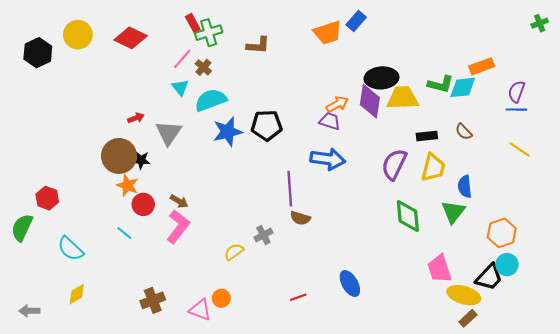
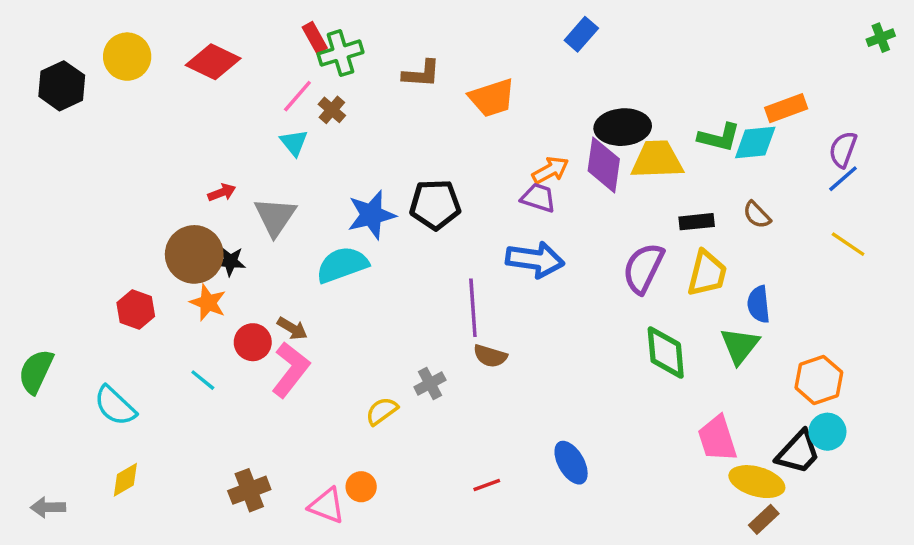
orange trapezoid: (328, 33) -> (492, 98), moved
cyan semicircle: (211, 100) -> (342, 265), moved
blue line: (516, 110) -> (843, 179), turned -42
red hexagon: (47, 198) -> (136, 309), moved
red circle: (143, 204) -> (253, 342), moved

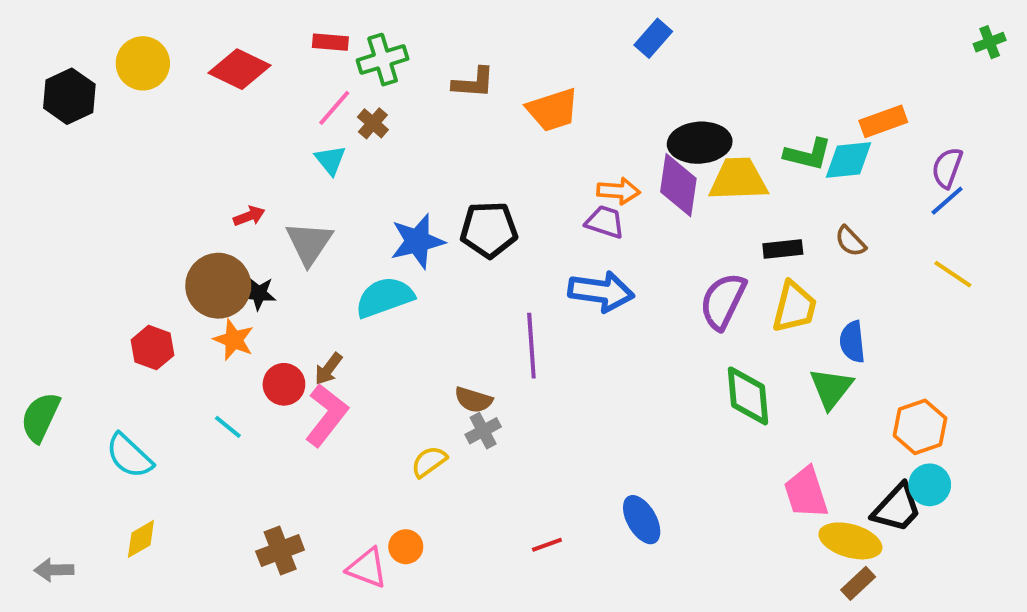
red rectangle: (315, 38) -> (330, 42), moved, turned -56
orange arrow: (550, 170) -> (618, 191), turned 33
brown arrow: (292, 328) -> (328, 369), turned 96
brown semicircle: (490, 356) -> (473, 400), moved

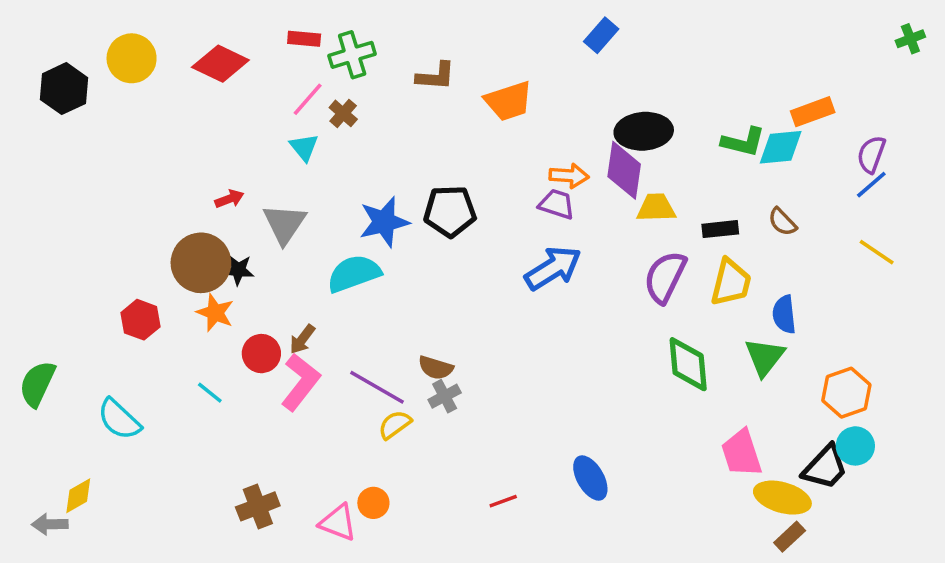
yellow trapezoid: (738, 179) -> (656, 208), moved, size x0.7
blue arrow: (601, 292) -> (553, 268), turned -40
purple line: (531, 346) -> (377, 387), moved, turned -56
yellow diamond: (141, 539) -> (78, 496), moved

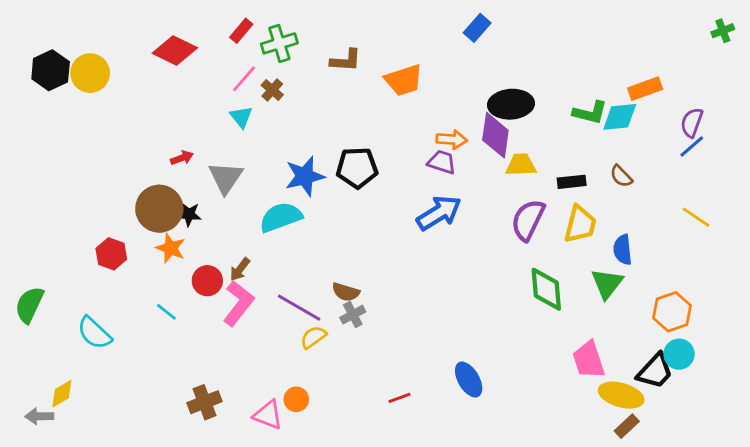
red rectangle: (304, 39) -> (241, 31), turned -55
yellow circle: (132, 58) -> (90, 73), moved
yellow line: (877, 252) -> (696, 217), moved

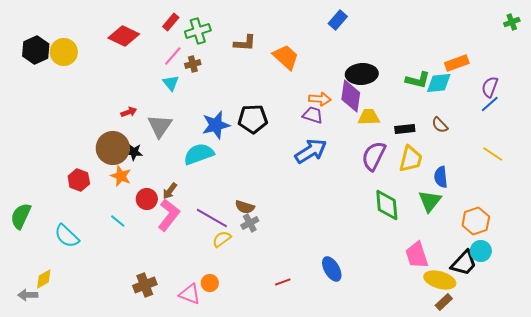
orange trapezoid: (404, 80) -> (286, 57), turned -120
brown cross: (272, 90) -> (193, 64), turned 35

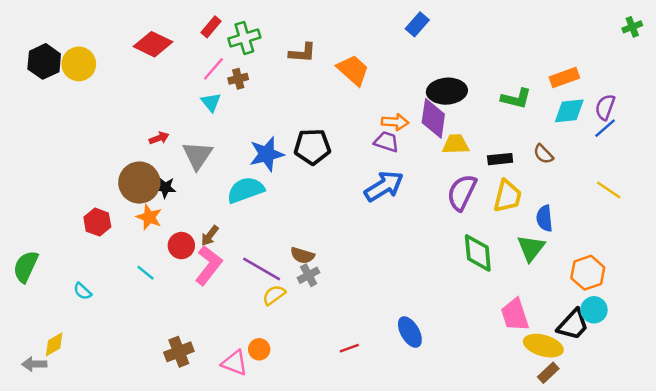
cyan diamond: (439, 83) -> (569, 111), moved
cyan semicircle: (67, 236) -> (83, 291), size x0.6

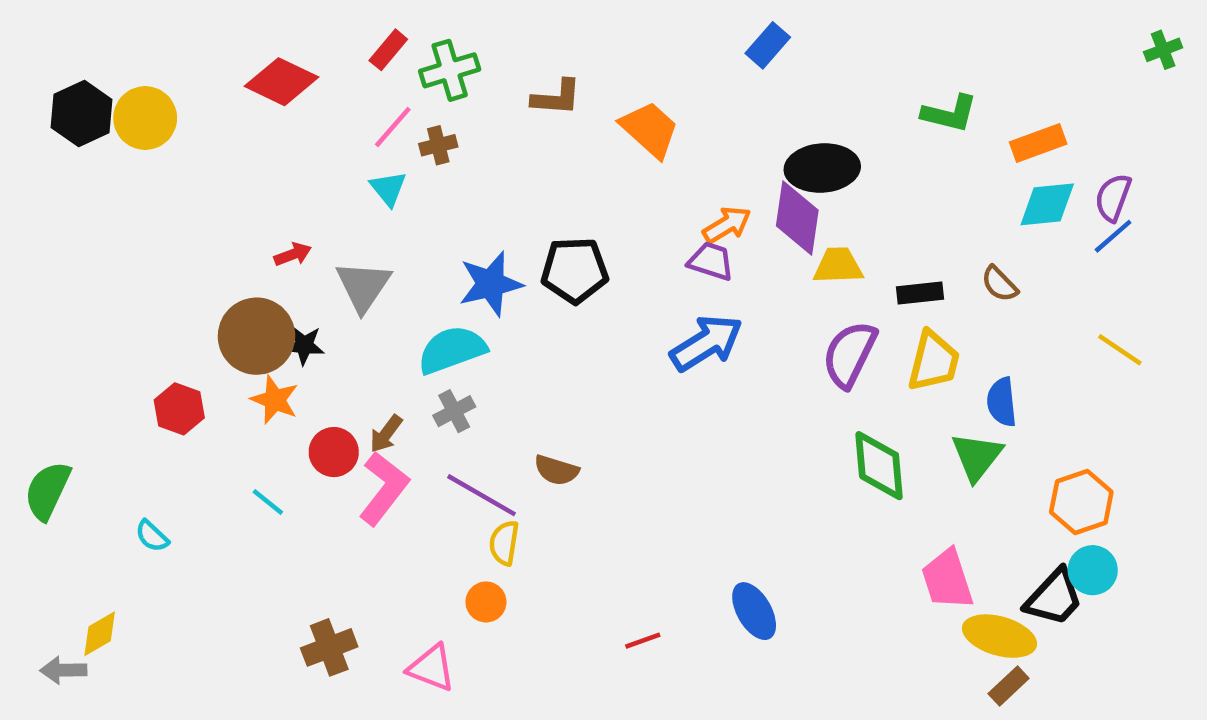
green L-shape: (516, 99) -> (950, 113), moved
orange arrow: (395, 122) -> (727, 225), turned -35
gray cross: (309, 275) -> (454, 411), moved
yellow semicircle: (274, 295) -> (504, 543), turned -45
orange circle: (259, 349) -> (486, 602), moved

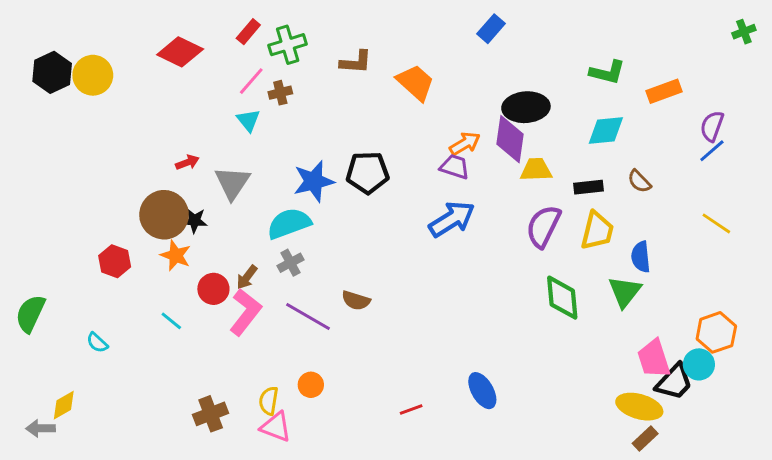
cyan diamond: (1047, 204) -> (606, 130), moved
orange hexagon: (1081, 502) -> (716, 332), moved
yellow semicircle: (504, 543) -> (269, 401), moved
pink trapezoid: (947, 579) -> (654, 359), moved

